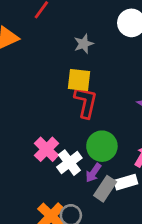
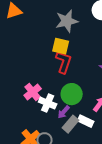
gray star: (84, 44) -> (67, 21), size x1.6
white cross: (69, 163) -> (48, 103), turned -36
white rectangle: (126, 182) -> (86, 121), turned 35

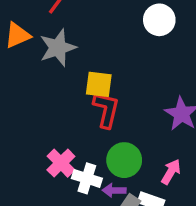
gray star: (67, 21) -> (58, 48), moved
purple arrow: (64, 112) -> (114, 190), turned 56

